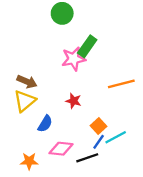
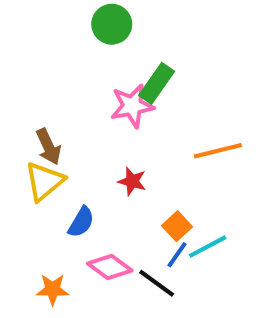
brown arrow: (27, 82) -> (48, 147), turned 42
pink diamond: (61, 149) -> (110, 267), turned 30
black line: (87, 158) -> (157, 283), turned 55

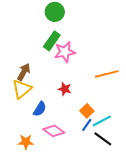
green rectangle: (157, 83) -> (52, 41), moved
brown arrow: (48, 147) -> (24, 72), turned -126
black line: (157, 283) -> (103, 139), moved

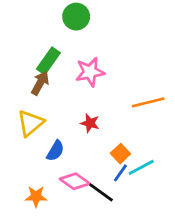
green rectangle: (52, 41) -> (48, 61), moved
brown arrow: (24, 72) -> (40, 83), moved
black line: (103, 139) -> (101, 192), moved

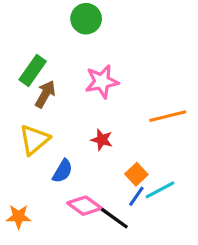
green rectangle: (48, 61) -> (33, 71), moved
orange star: (36, 196) -> (19, 217), moved

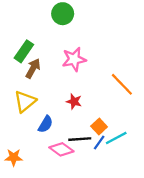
orange line: (168, 116) -> (122, 84), turned 60
black line: (114, 218) -> (80, 139), moved, turned -40

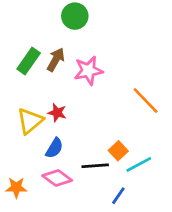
brown arrow: (33, 68) -> (56, 60), moved
red star: (74, 101) -> (57, 113), moved
blue line: (99, 143) -> (118, 196), moved
pink diamond: (61, 149) -> (57, 178), moved

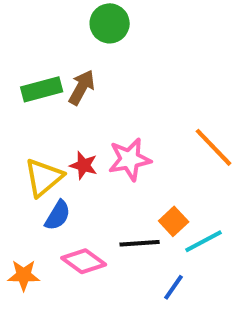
green rectangle: (29, 61) -> (42, 89), turned 40
pink star: (88, 71) -> (130, 159), moved
blue semicircle: (54, 148) -> (58, 215), moved

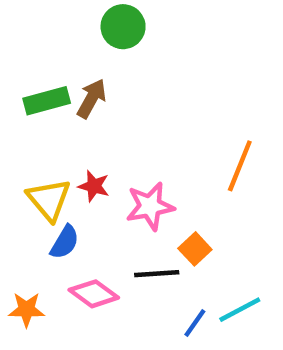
orange line: (214, 147) -> (240, 166), turned 66
pink star: (130, 159) -> (150, 206), moved
yellow triangle: (44, 177) -> (49, 200), turned -30
cyan line: (204, 241) -> (240, 310), moved

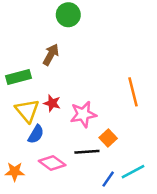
green rectangle: (47, 101) -> (18, 77), moved
orange line: (240, 166) -> (133, 92), turned -36

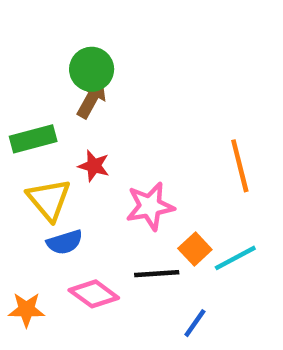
green circle: (68, 15) -> (92, 69), moved
red star: (52, 103) -> (94, 166), moved
blue semicircle: (36, 134) -> (65, 242), turned 42
cyan line: (133, 172) -> (235, 258), moved

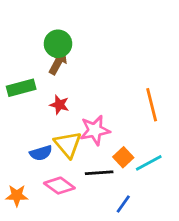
yellow triangle: (49, 200) -> (68, 144), moved

